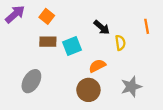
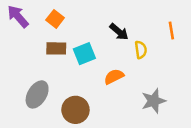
purple arrow: (15, 14) -> (18, 16), turned -90
brown circle: (88, 90) -> (75, 110), moved

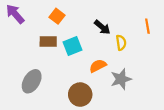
orange square: (55, 19) -> (57, 16), moved
gray star: (154, 101) -> (121, 79), moved
brown circle: (75, 110) -> (80, 95), moved

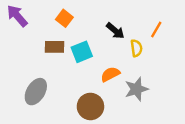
orange line: (147, 26) -> (156, 29), moved, turned 40

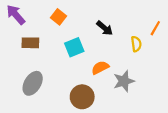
orange line: (156, 29) -> (155, 28), moved
brown rectangle: (54, 47) -> (30, 43), moved
yellow semicircle: (136, 48) -> (136, 44), moved

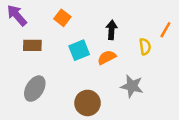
black arrow: (105, 28) -> (111, 30), turned -126
orange semicircle: (100, 68) -> (107, 57), moved
gray star: (124, 81) -> (132, 86), turned 30

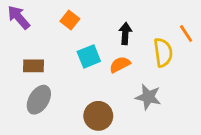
orange line: (165, 30) -> (186, 34), turned -63
brown rectangle: (32, 45) -> (33, 66), moved
yellow semicircle: (145, 47) -> (163, 52), size x1.5

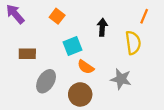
orange line: (186, 34) -> (144, 16), moved, turned 56
orange semicircle: (120, 65) -> (86, 67), moved, turned -119
gray ellipse: (39, 100) -> (46, 81), moved

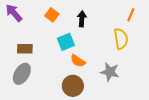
black arrow: (102, 27) -> (82, 19), moved
gray ellipse: (46, 81) -> (22, 74), moved

